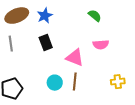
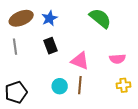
green semicircle: (95, 16) -> (100, 18), size x1.6
pink semicircle: (101, 45) -> (117, 59), moved

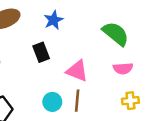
blue star: (49, 18) -> (54, 20), moved
green semicircle: (100, 18) -> (116, 34), moved

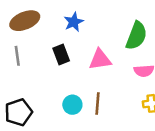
green semicircle: (116, 34) -> (136, 36), turned 72
pink triangle: (77, 71) -> (100, 60), moved, turned -30

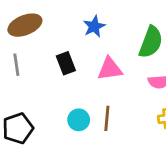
blue star: (74, 22) -> (94, 26), moved

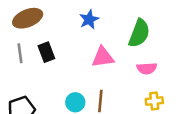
black rectangle: (66, 63) -> (46, 52), moved

